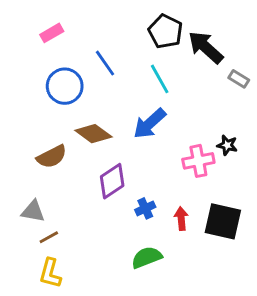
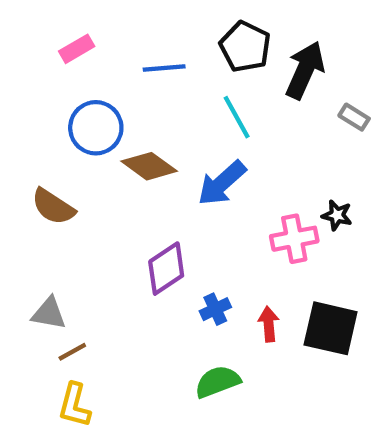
black arrow: (206, 47) -> (305, 70), turned 72
blue line: (105, 63) -> (164, 68), moved, turned -60
brown diamond: (93, 134) -> (149, 166), moved
brown semicircle: (52, 157) -> (53, 207), moved, turned 60

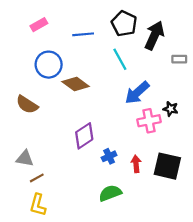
gray rectangle: (354, 117) -> (179, 59), turned -32
blue arrow: (222, 183) -> (137, 93), moved

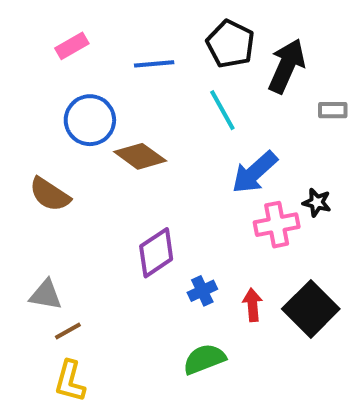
black square: (167, 166) -> (311, 309), turned 32

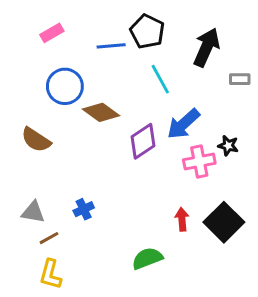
black pentagon: (230, 44) -> (147, 31), moved
purple diamond: (156, 253) -> (143, 141), moved
blue cross: (202, 291) -> (84, 209), moved

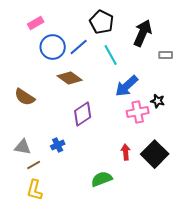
blue line: (111, 46) -> (79, 47), moved, turned -36
blue circle: (65, 86) -> (53, 47), moved
purple diamond: (143, 141) -> (83, 114), moved

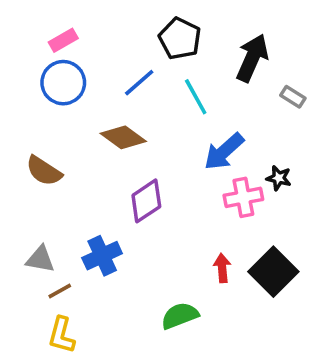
blue circle: (53, 47) -> (63, 83), moved
gray rectangle: (166, 55) -> (293, 97), turned 32
blue cross: (58, 145) -> (102, 256), size x1.5

